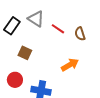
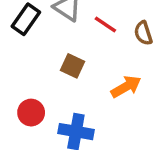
brown square: (25, 53) -> (73, 66), moved

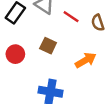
red circle: (31, 113) -> (15, 54), moved

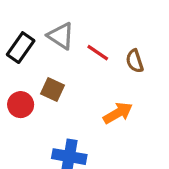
brown square: (48, 46) -> (52, 90), moved

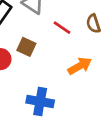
red line: (98, 53) -> (62, 28), moved

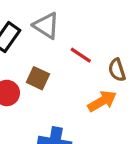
brown semicircle: (93, 24) -> (117, 70), moved

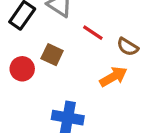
brown semicircle: (117, 70) -> (128, 47), turned -40

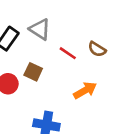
brown semicircle: (128, 47) -> (97, 49), moved

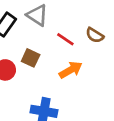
orange arrow: (85, 90) -> (71, 70), moved

